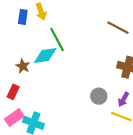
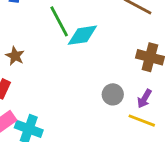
cyan diamond: (45, 55) -> (82, 35), moved

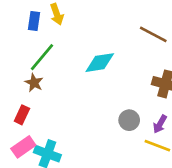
green line: (59, 21) -> (42, 57), moved, turned 68

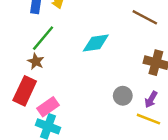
red rectangle: (22, 115) -> (25, 91), size x1.6
pink rectangle: (23, 147) -> (48, 107), moved

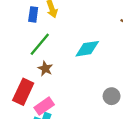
brown star: (36, 61) -> (45, 69), moved

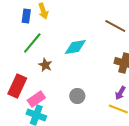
brown star: (45, 69) -> (45, 65), moved
gray circle: (112, 96) -> (77, 96), moved

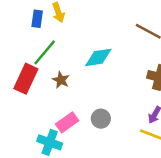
red rectangle: (17, 86) -> (26, 79), moved
pink rectangle: (36, 99) -> (67, 122), moved

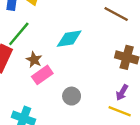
pink rectangle: (67, 122) -> (42, 75), moved

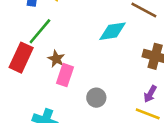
cyan diamond: (69, 39) -> (113, 31), moved
pink rectangle: (42, 75) -> (65, 75), turned -36

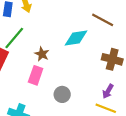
brown star: (56, 59) -> (42, 54), moved

